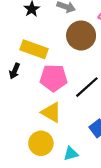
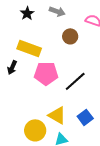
brown circle: (81, 35) -> (70, 36), size x0.6
yellow triangle: (51, 112) -> (57, 115), moved

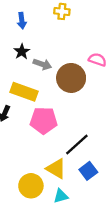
gray arrow: (57, 11) -> (42, 64), moved
brown circle: (70, 36) -> (71, 78), size x1.6
black line: (75, 81) -> (77, 145), moved

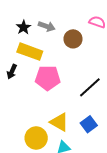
black star: (22, 52) -> (23, 27), moved
brown circle: (71, 78) -> (73, 39), size x0.7
black line: (77, 145) -> (90, 87), moved

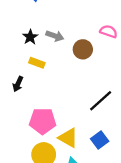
yellow rectangle: (30, 52) -> (37, 63), size x0.6
pink pentagon: (48, 78) -> (43, 121), moved

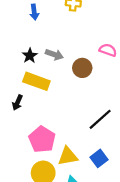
yellow rectangle: (37, 63) -> (36, 81), size x1.6
pink pentagon: (43, 121) -> (42, 139), turned 30
yellow triangle: (68, 138) -> (68, 156), turned -40

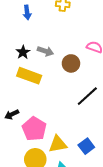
black arrow: (17, 103) -> (12, 114), moved, turned 40
black line: (100, 119) -> (87, 96), moved

